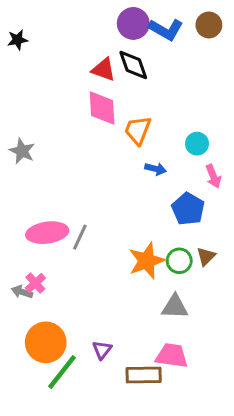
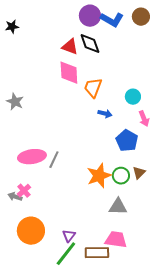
green line: (62, 372) -> (66, 254), moved

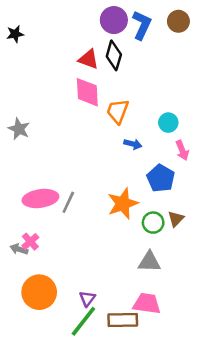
blue L-shape: (112, 20) -> (142, 25), turned -95
black diamond: (90, 44) -> (114, 55), turned 35
orange star: (99, 176) -> (123, 204), moved

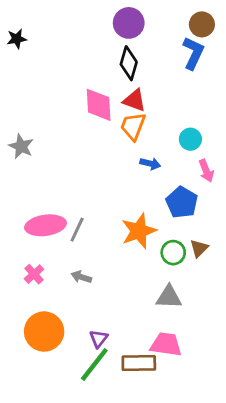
blue L-shape: (142, 25) -> (193, 53), moved
red triangle: (89, 59) -> (134, 100), moved
gray arrow: (19, 249) -> (81, 277), moved

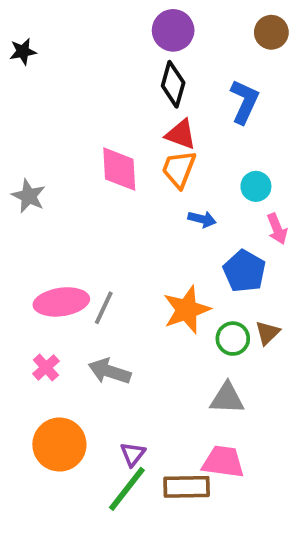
blue L-shape: (193, 53) -> (244, 102), moved
pink diamond: (99, 105) -> (119, 169), moved
gray arrow: (81, 277) -> (110, 371), size x1.5

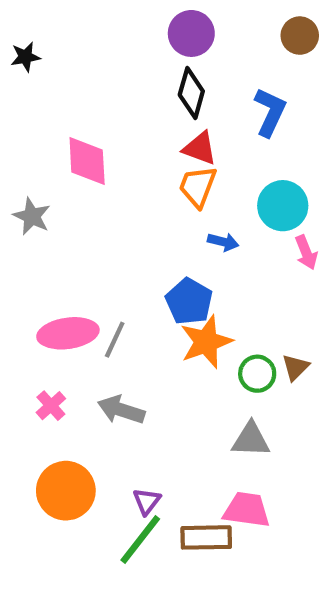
pink diamond: (119, 169) -> (87, 161), moved
cyan circle: (256, 186) -> (283, 206), size x1.5
blue pentagon: (244, 271) -> (189, 301), moved

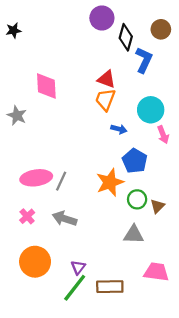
brown circle: (300, 36) -> (161, 29), moved
black diamond: (191, 93) -> (126, 37), moved
blue pentagon: (189, 301) -> (135, 161), moved
brown triangle: (295, 367) -> (157, 206), moved
pink trapezoid: (247, 510) -> (156, 272), moved

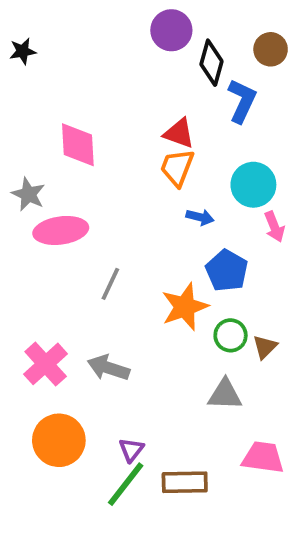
pink ellipse: (36, 178) -> (61, 230), moved
gray line: (61, 181) -> (110, 284), moved
pink cross: (27, 216) -> (46, 364), size x1.6

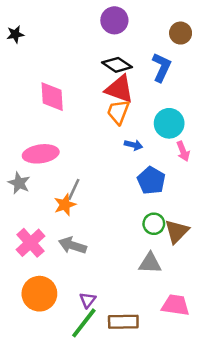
black diamond: (211, 63) -> (117, 65), moved, turned -72
red triangle: (179, 133) -> (120, 89), size x1.4
gray star: (28, 194) -> (19, 183), moved
orange star: (185, 307) -> (65, 205), moved, size x0.7
brown triangle: (265, 347) -> (177, 231), size x1.5

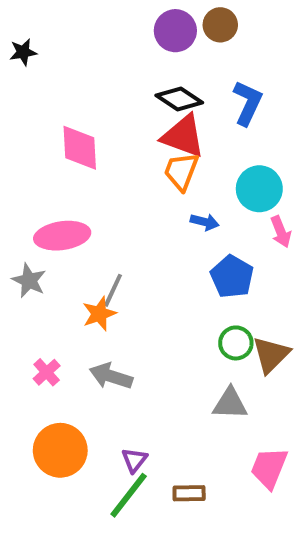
brown circle: (181, 33) -> (220, 25), moved
pink cross: (31, 243) -> (47, 372), size x0.6
pink trapezoid: (175, 305) -> (269, 468), turned -76
brown rectangle: (123, 322) -> (189, 493), size x0.7

